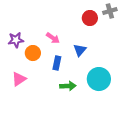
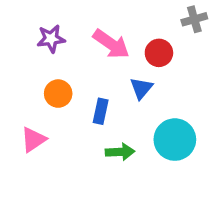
red circle: (90, 18) -> (159, 53), moved
pink arrow: (53, 38) -> (111, 44), moved, size x1.5
purple star: (16, 40) -> (51, 39), moved

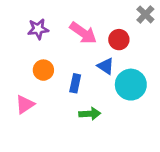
gray cross: (194, 19) -> (145, 14), turned -30
blue triangle: (141, 88) -> (106, 66), turned -36
cyan circle: (175, 140) -> (131, 85), moved

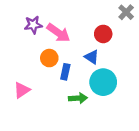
pink arrow: (83, 33) -> (58, 33), moved
orange circle: (43, 70) -> (49, 58), moved
cyan circle: (131, 85) -> (103, 82), moved

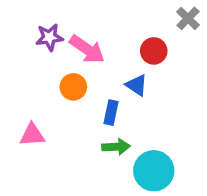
blue rectangle: (65, 72) -> (111, 113), moved
cyan circle: (103, 82) -> (154, 171), moved
pink triangle: (22, 90) -> (32, 135), turned 30

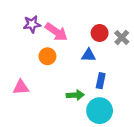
gray cross: (188, 18) -> (122, 37), moved
blue triangle: (137, 85) -> (88, 55), turned -32
blue rectangle: (111, 113) -> (101, 81), moved

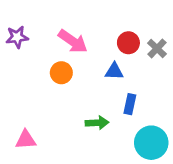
purple star: (32, 24) -> (17, 37), moved
pink triangle: (21, 87) -> (26, 140), moved
cyan circle: (100, 111) -> (151, 143), moved

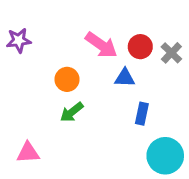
pink arrow: (73, 41) -> (101, 45), moved
green arrow: (97, 123) -> (72, 112), moved, turned 145

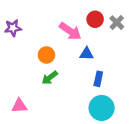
red circle: (140, 47) -> (95, 19), moved
gray cross: (171, 53) -> (117, 23), moved
cyan circle: (165, 156) -> (102, 108), moved

